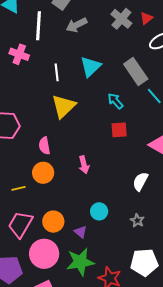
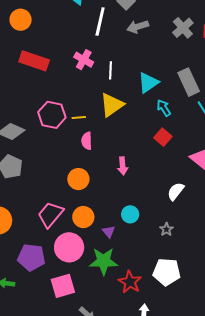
pink cross: (19, 54) -> (84, 60), moved
cyan triangle: (91, 67) -> (148, 83), moved
red square: (119, 130) -> (163, 137), turned 36
orange circle: (43, 173) -> (78, 179), moved
yellow line: (18, 188) -> (79, 117), moved

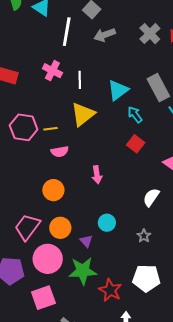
pink semicircle: (87, 141) -> (60, 151), turned -96

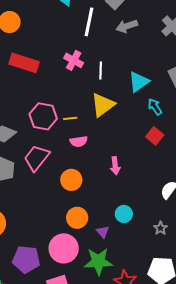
pink trapezoid: (27, 227) -> (37, 158), moved

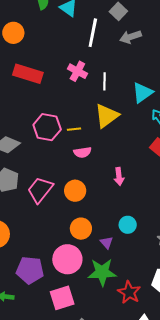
pink trapezoid: (37, 158) -> (40, 190), moved

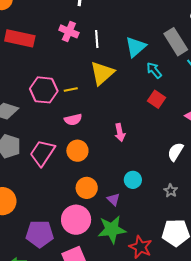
pink semicircle: (82, 152) -> (73, 120), moved

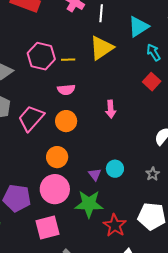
cyan circle: (133, 180) -> (115, 169), moved
orange circle: (87, 188) -> (57, 157), moved

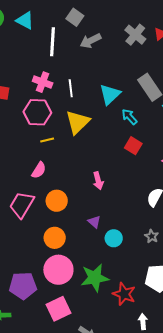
pink hexagon: (41, 56) -> (37, 112), moved
pink semicircle: (66, 90) -> (39, 170), moved, turned -42
purple triangle: (95, 174) -> (94, 222), moved

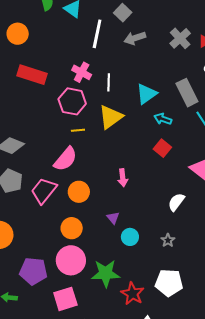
cyan arrow: (129, 117) -> (163, 119), turned -36
pink semicircle: (39, 170) -> (65, 159), size x1.5

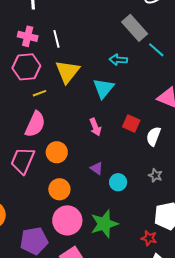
cyan triangle: (147, 94) -> (104, 88), moved
red square: (162, 148) -> (131, 124), moved
red star: (132, 294) -> (149, 238), moved, size x0.7

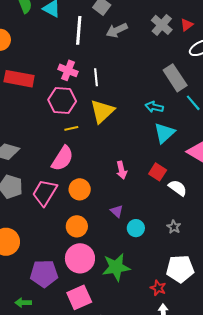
cyan triangle: (104, 88) -> (164, 133), moved
white semicircle: (153, 136) -> (178, 188), turned 96

